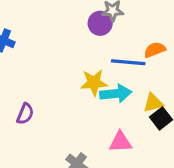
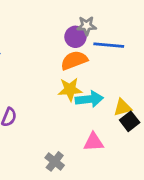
orange semicircle: (155, 50) -> (74, 60), moved, size x1.4
blue line: (128, 62) -> (109, 45), moved

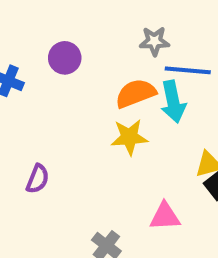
purple circle: (75, 37) -> (65, 58), moved
cyan arrow: (89, 99) -> (173, 102), moved, turned 84

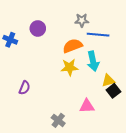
cyan arrow: (173, 102) -> (93, 61), moved

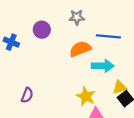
gray star: (82, 20) -> (77, 17), moved
cyan arrow: (93, 61) -> (103, 66), turned -78
yellow star: (69, 67) -> (86, 96), moved, turned 30

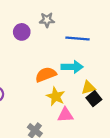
purple circle: (42, 30) -> (22, 32), moved
orange semicircle: (80, 49) -> (46, 75), moved

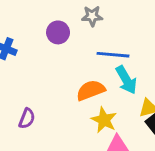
blue line: (77, 38) -> (113, 55), moved
cyan arrow: (72, 67) -> (126, 80), turned 60

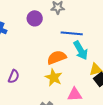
yellow star: (104, 120) -> (54, 77), moved

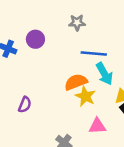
purple circle: (35, 18) -> (35, 39), moved
yellow star: (54, 77) -> (85, 96), moved

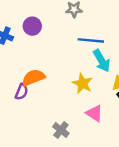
orange semicircle: (76, 82) -> (33, 77), moved
pink triangle: (97, 126) -> (94, 113), turned 36

